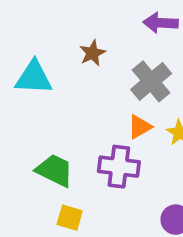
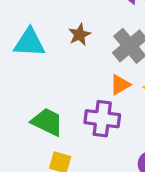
brown star: (92, 53) -> (80, 35), moved

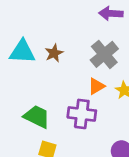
brown star: (80, 35) -> (54, 53), moved

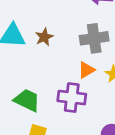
gray cross: (104, 54) -> (94, 38), turned 32

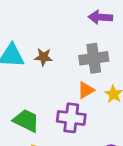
brown star: (44, 37) -> (43, 57), turned 30

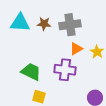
gray cross: (94, 58) -> (70, 25), moved

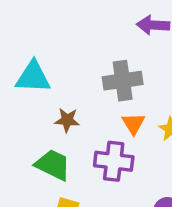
brown star: (44, 24) -> (67, 120), moved
orange triangle: (76, 49) -> (133, 124), turned -32

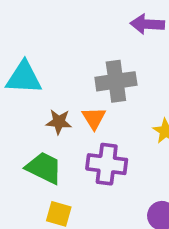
orange triangle: (133, 124) -> (94, 118), moved

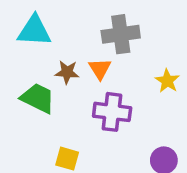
green trapezoid: (44, 168) -> (38, 98), moved

